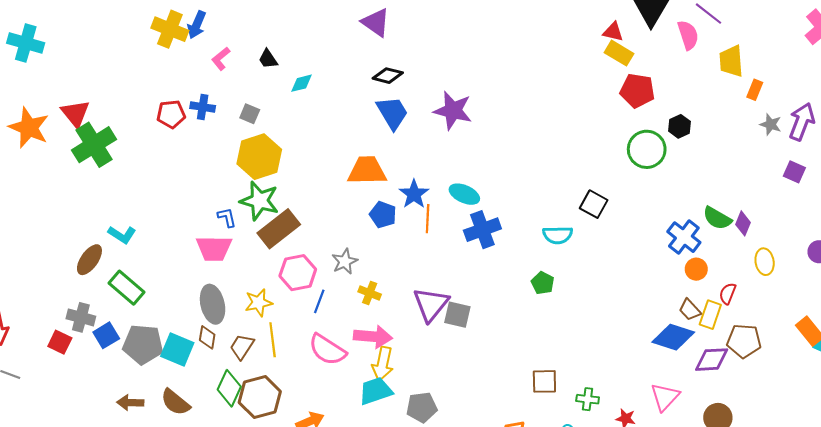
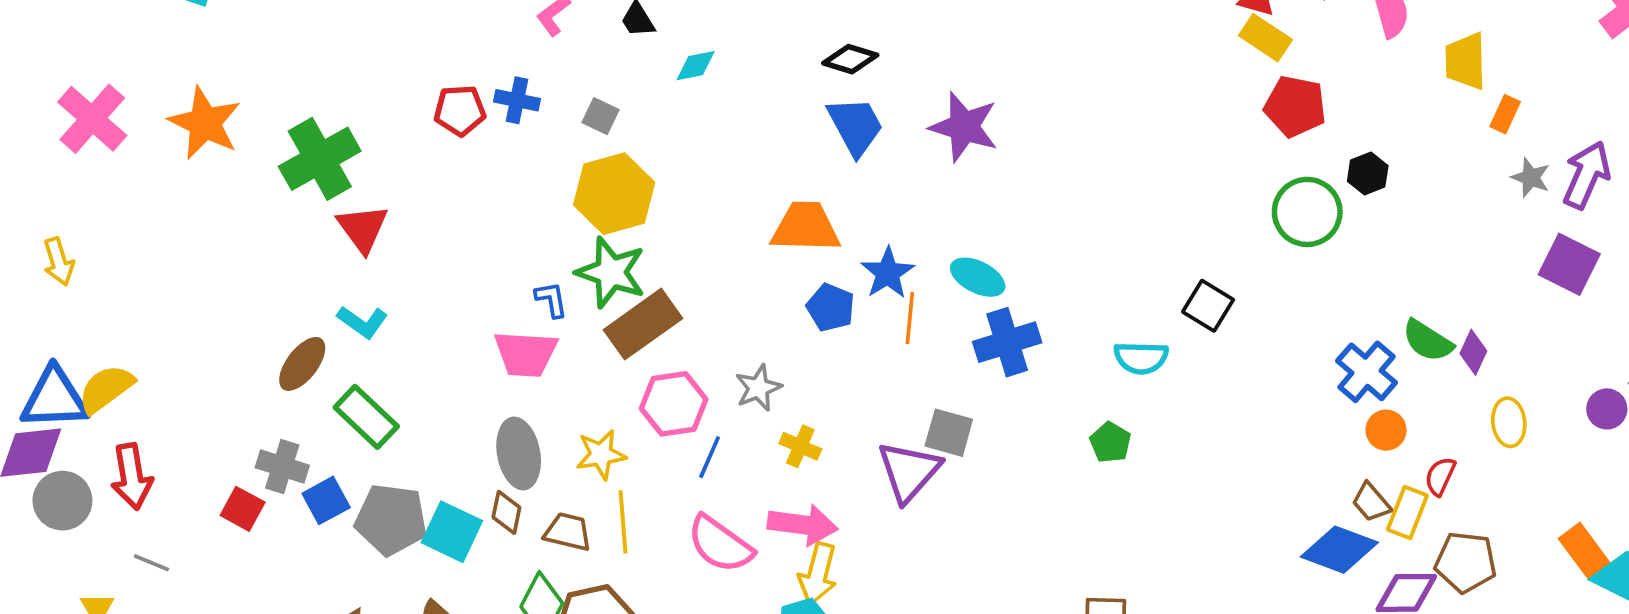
red triangle: (75, 113) -> (363, 228), moved
purple square: (794, 172) -> (1569, 264), size x1.5
gray square: (457, 315) -> (949, 433), moved
brown trapezoid: (242, 347) -> (568, 532), turned 68

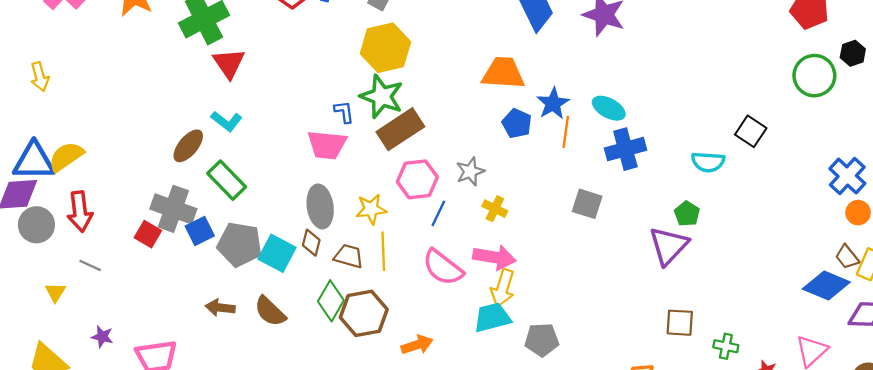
gray cross: (282, 466) -> (173, 209), size x1.4
purple triangle: (909, 471) -> (669, 246), moved

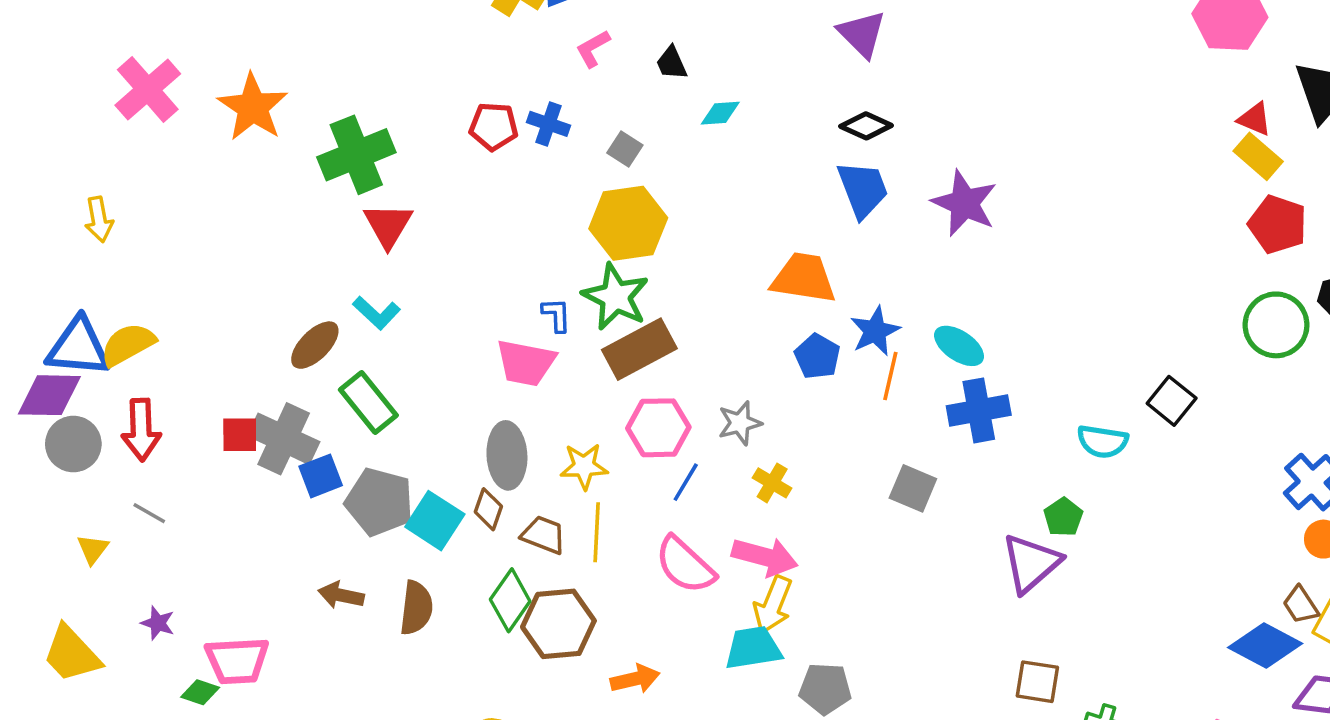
red square: (148, 234) -> (240, 435), moved, turned -36
brown semicircle: (270, 311) -> (416, 608), turned -132

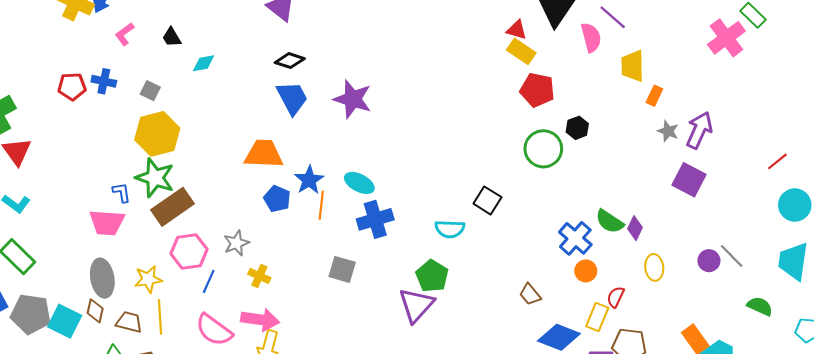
green pentagon: (1063, 517) -> (432, 276), size x1.4
brown trapezoid: (1301, 605) -> (530, 294), moved

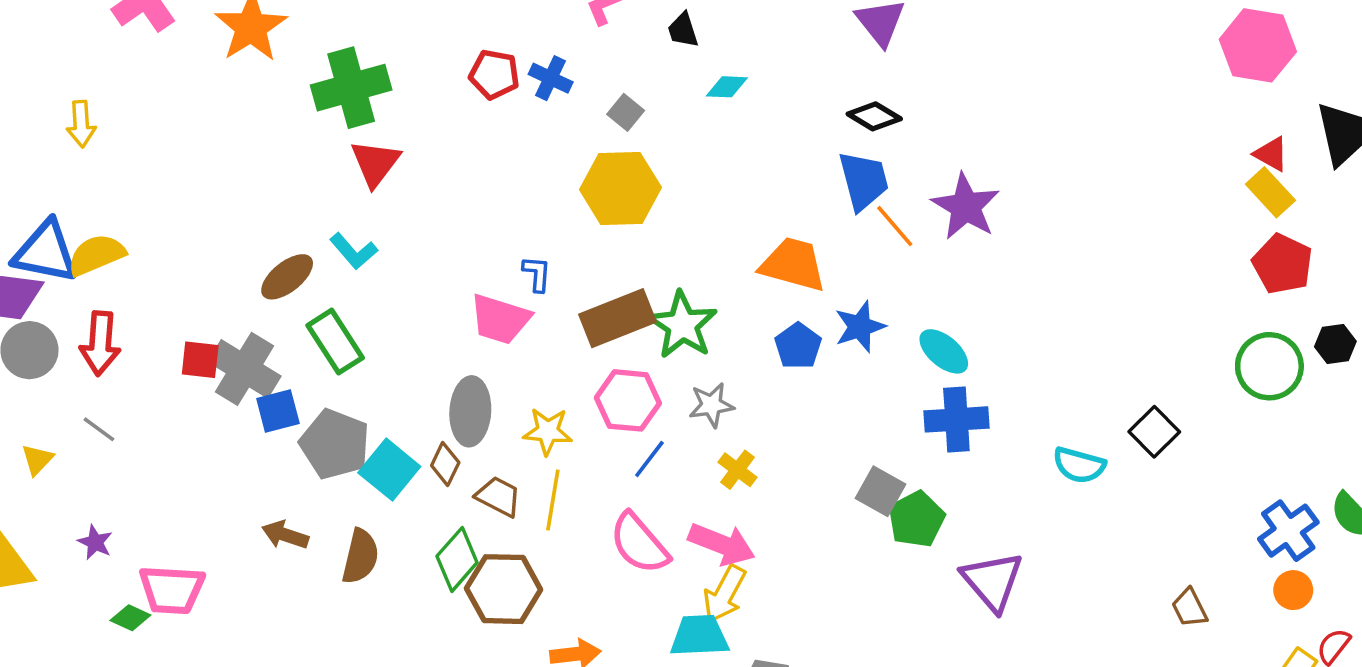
green star: (155, 178) -> (682, 325), moved
orange line: (321, 205) -> (895, 226), moved, turned -60
green pentagon: (432, 276) -> (916, 519), moved
purple triangle: (416, 305) -> (992, 581), turned -36

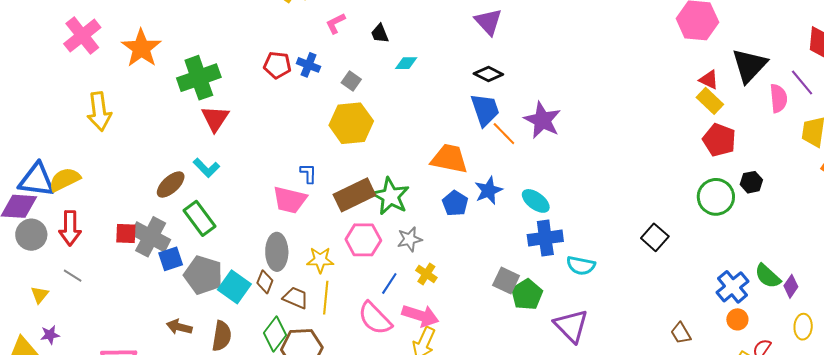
yellow arrow: (81, 124) -> (99, 111), moved, size x1.5
blue line: (649, 459) -> (389, 284), moved
cyan semicircle: (1079, 465) -> (581, 265), moved
purple star: (95, 542) -> (50, 335), moved, turned -30

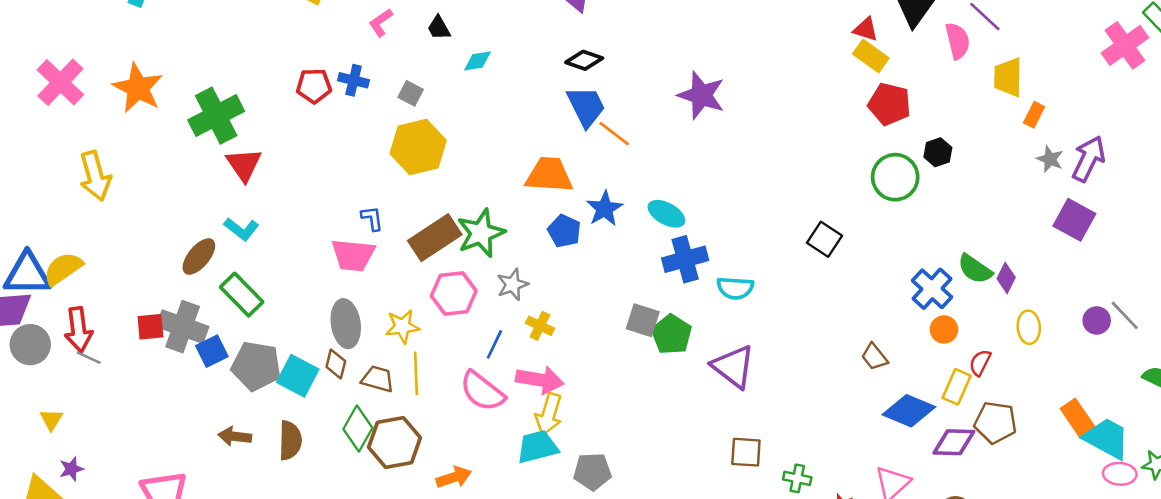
purple star: (542, 120) -> (701, 95), moved
green star: (391, 196) -> (481, 233), turned 30
gray line: (73, 276) -> (89, 358), moved

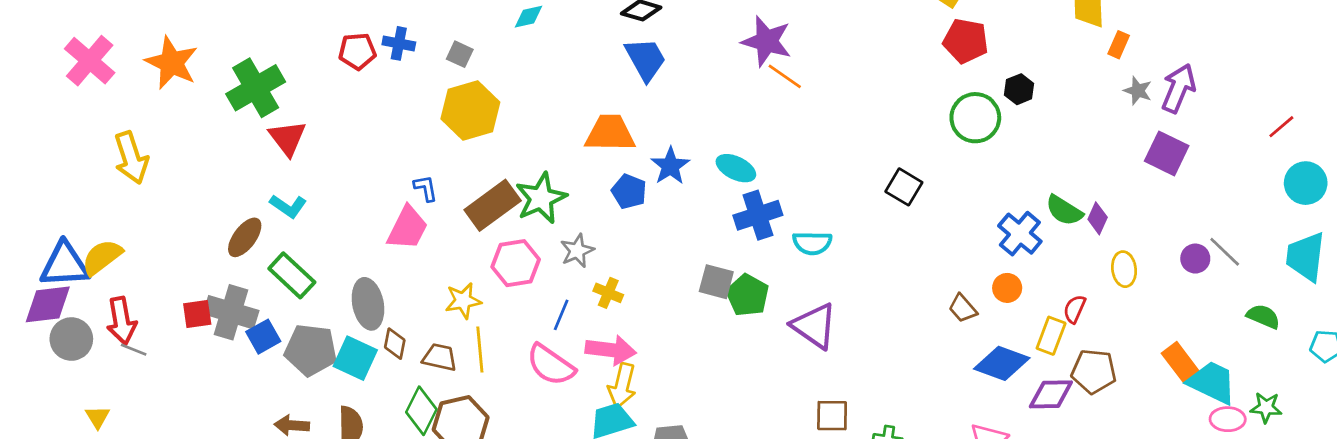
orange line: (614, 134) -> (785, 76), moved
pink trapezoid: (353, 255) -> (407, 228), turned -66
gray ellipse: (346, 324) -> (368, 304), moved
orange circle: (944, 329) -> (1007, 288), moved

